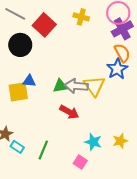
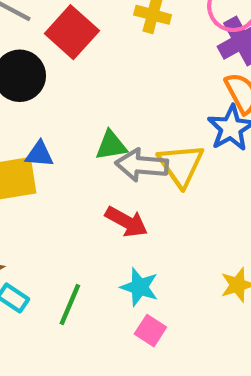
green triangle: (60, 86) -> (111, 145), moved
cyan star: (93, 142) -> (140, 287), moved

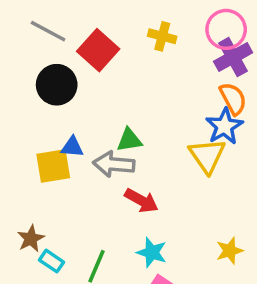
gray arrow: (142, 165) -> (114, 164), moved
yellow triangle: (181, 165) -> (207, 156), moved

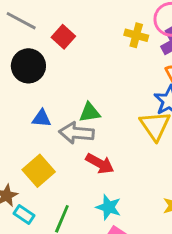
yellow cross: (162, 36) -> (136, 35), moved
red square: (98, 50) -> (63, 37), size x0.7
yellow square: (53, 166) -> (39, 171), moved, turned -32

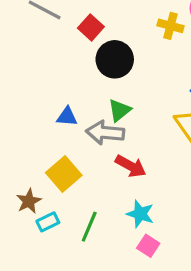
black circle: (28, 66) -> (115, 59), moved
green triangle: (90, 112) -> (120, 110), turned -30
cyan rectangle: (24, 214) -> (48, 222), turned -60

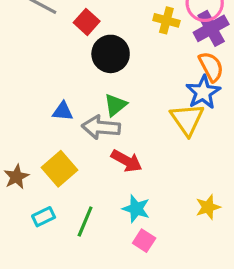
brown star: (29, 201) -> (16, 177), moved

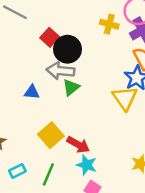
red square: (87, 22) -> (50, 37), moved
gray arrow: (101, 127) -> (60, 71), moved
red arrow: (127, 161) -> (78, 145), moved
yellow square: (59, 169) -> (51, 135), moved

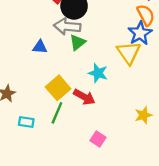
cyan star: (87, 165) -> (98, 73), moved
cyan rectangle: (17, 171) -> (26, 122), turned 35
green line: (48, 174) -> (57, 113), moved

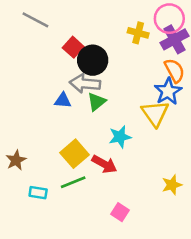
blue triangle: (40, 47) -> (63, 100), moved
cyan star: (98, 73) -> (120, 137), turned -30
green line: (57, 113) -> (73, 182), turned 45

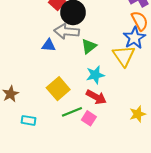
green triangle: (97, 102) -> (89, 46), moved
red arrow: (104, 164) -> (96, 97), moved
green line: (73, 182) -> (72, 112), moved
pink square: (120, 212) -> (89, 118), moved

